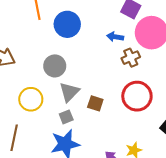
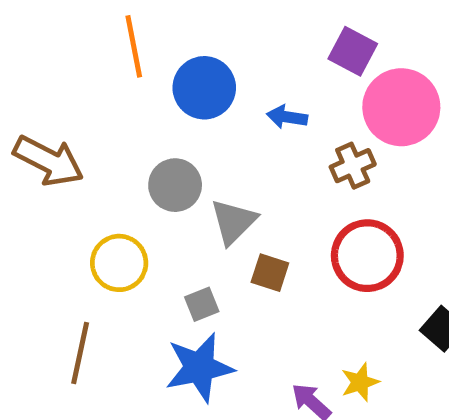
blue arrow: (115, 37) -> (287, 117), moved
gray triangle: (69, 92) -> (233, 222), moved

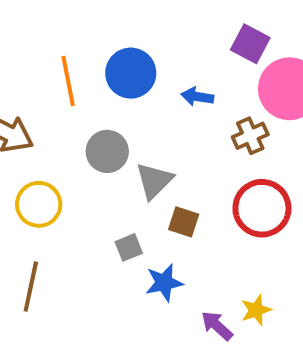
orange line: (134, 46) -> (68, 81), moved
yellow circle: (119, 263) -> (39, 204), moved
blue star: (199, 368) -> (164, 283), moved, size x0.7

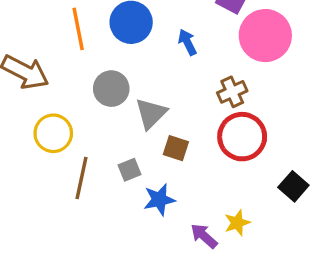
blue arrow: (197, 97) -> (187, 42), turned 55
brown cross: (250, 136) -> (232, 92), moved
brown line: (31, 287) -> (81, 178), moved

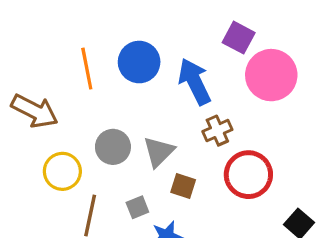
blue arrow: (187, 42) -> (195, 82), size x1.8
gray circle: (111, 89) -> (113, 147), moved
brown cross: (232, 92) -> (217, 131), moved

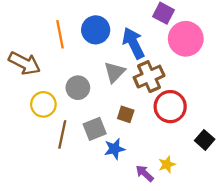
brown cross: (217, 131) -> (149, 77), size x1.5
gray triangle: (159, 152) -> (115, 72), moved
gray square: (137, 207) -> (95, 129), size x1.5

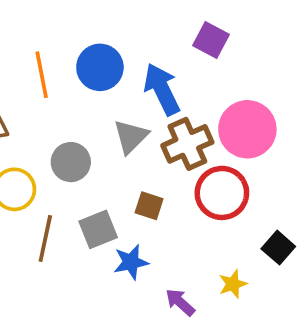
pink circle: (186, 39) -> (247, 129), moved
yellow star: (167, 164) -> (233, 284), moved

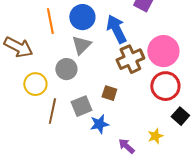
gray triangle: (131, 137) -> (81, 45), moved
red circle: (222, 193) -> (165, 86), moved

